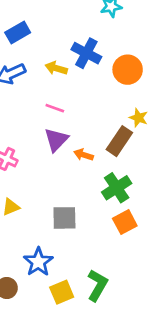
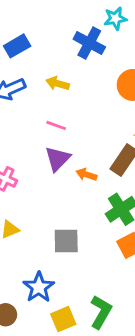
blue cross: (86, 53) -> (89, 43), moved

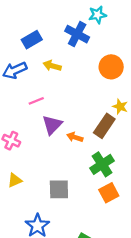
blue rectangle: (17, 46) -> (32, 40), moved
pink line: (56, 125) -> (36, 101), moved, turned -42

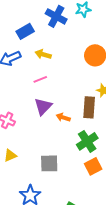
blue cross: (77, 34) -> (56, 16), moved
pink line: (36, 101) -> (40, 79), moved
brown rectangle: (104, 126) -> (89, 107), turned -30

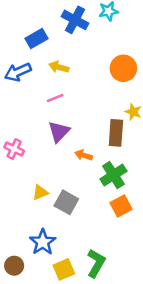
orange arrow: (63, 117) -> (84, 155), moved
yellow triangle: (10, 155) -> (40, 192), moved
gray square: (49, 163) -> (66, 202), turned 30

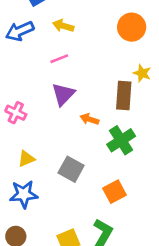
yellow triangle: (40, 192) -> (26, 159), moved
orange square: (121, 206) -> (114, 192), moved
blue star: (43, 242) -> (24, 194), moved, turned 30

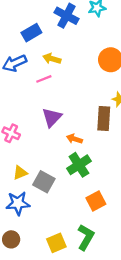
pink line: (59, 59) -> (44, 79), moved
green cross: (121, 140) -> (79, 165), moved
gray square: (71, 169) -> (44, 182), moved

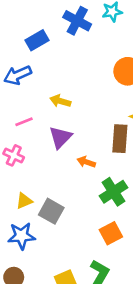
yellow arrow: (52, 59) -> (60, 101), moved
pink line: (44, 79) -> (24, 122), moved
green cross: (79, 165) -> (113, 192), moved

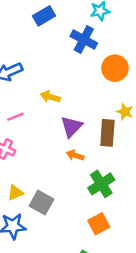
blue cross: (77, 21) -> (84, 40), moved
blue rectangle: (37, 40) -> (44, 16), moved
purple triangle: (60, 137) -> (71, 127), moved

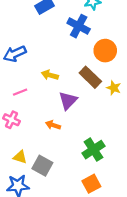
brown rectangle: (107, 133) -> (90, 77), moved, turned -50
orange arrow: (75, 155) -> (53, 125), moved
yellow triangle: (15, 193) -> (20, 157), turned 40

